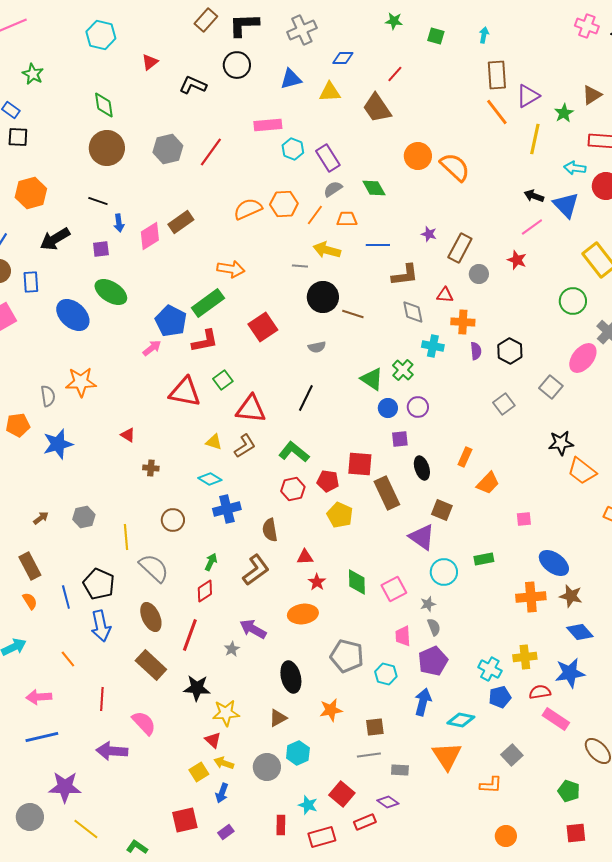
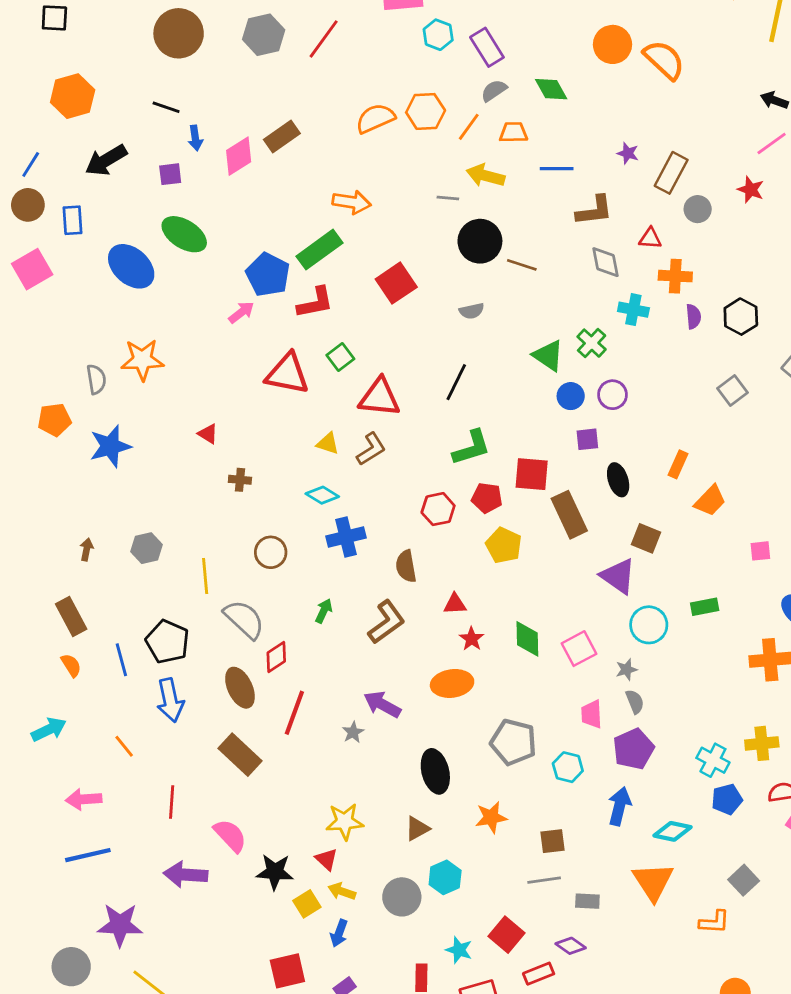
green L-shape: (294, 452) -> (472, 448), moved, turned 124
brown arrow: (41, 518) -> (87, 550), turned -42
red diamond: (205, 591) -> (276, 657), moved
black star: (197, 688) -> (275, 872), moved

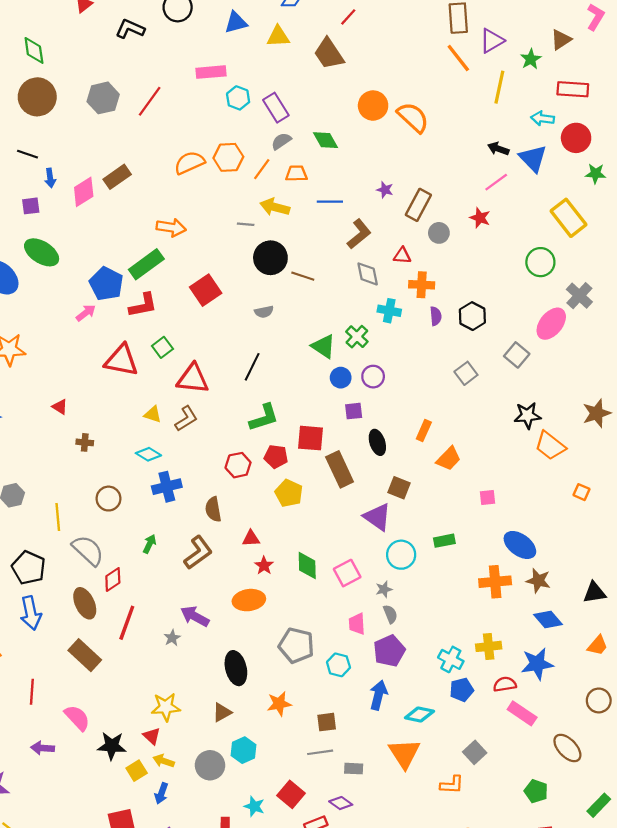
brown L-shape: (594, 210) -> (359, 234), turned -32
purple arrow: (186, 875) -> (43, 748), size x0.7

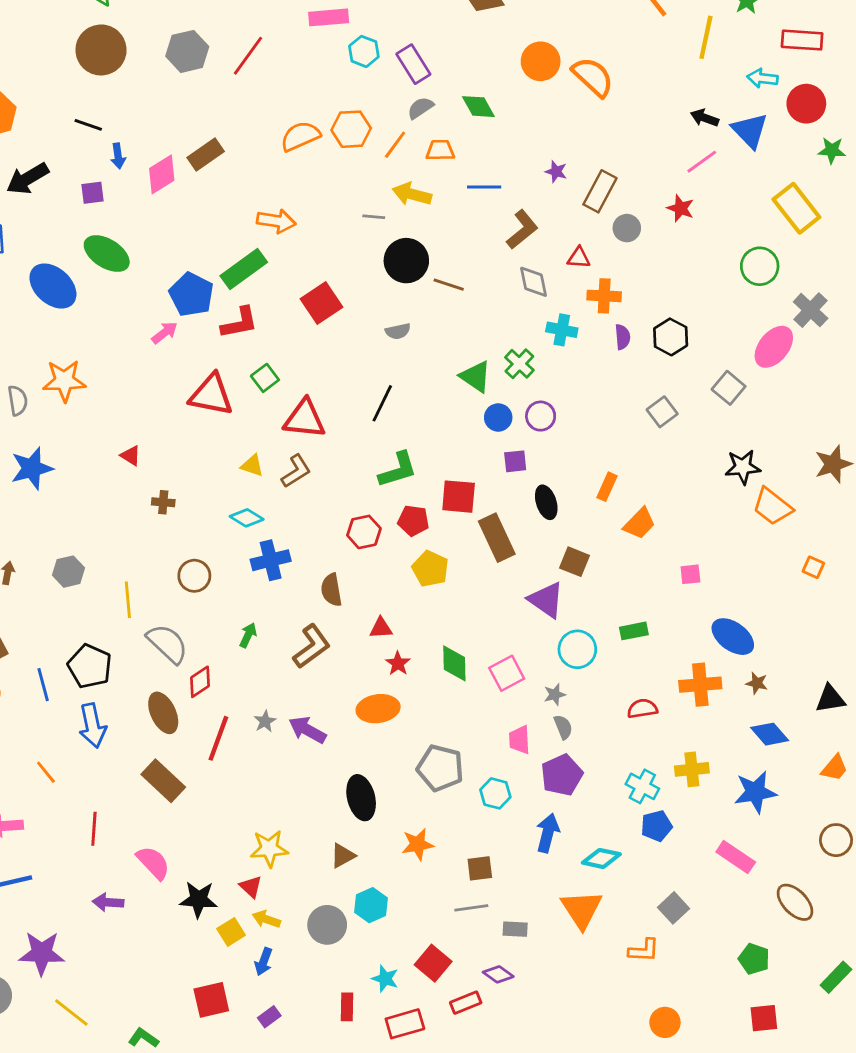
brown star: (538, 581) -> (757, 683), size x0.7
gray star: (172, 638) -> (265, 721), moved
red semicircle: (505, 684) -> (642, 709), moved

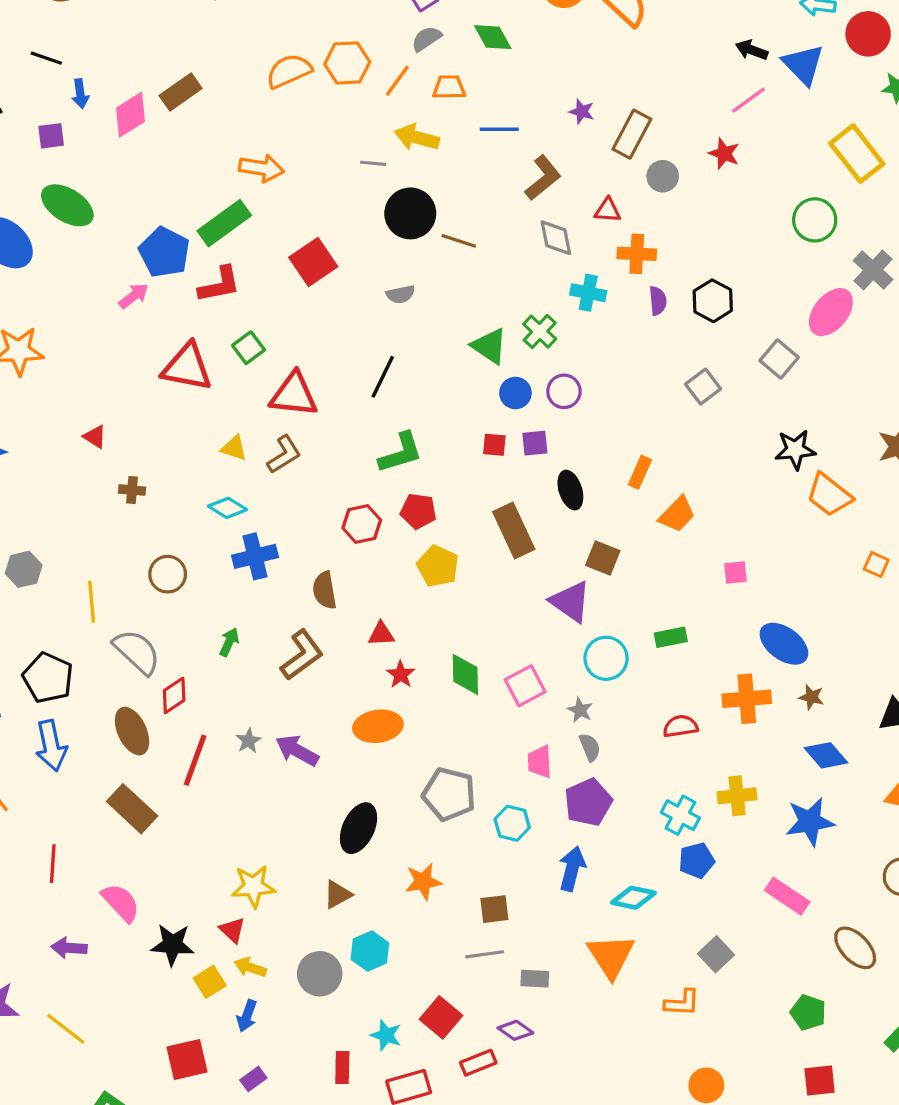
red square: (459, 497) -> (494, 445), moved, size x0.6
gray star: (555, 694) -> (580, 710), turned -30
black ellipse: (361, 798) -> (359, 828), turned 39
yellow line: (71, 1013) -> (66, 1029), moved

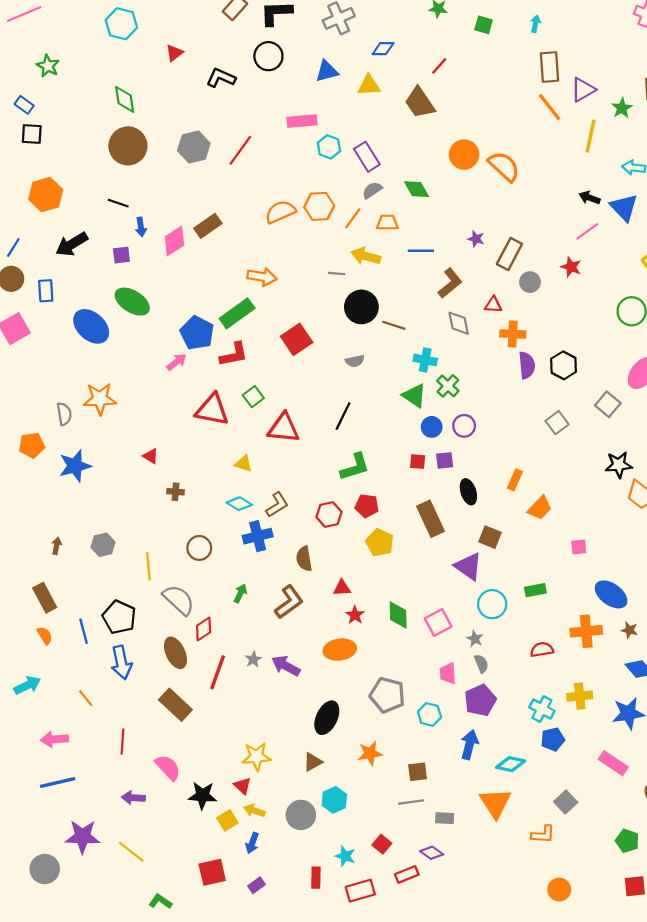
cyan cross: (588, 293) -> (425, 360), moved
purple semicircle: (658, 301) -> (527, 365), size x1.4
brown L-shape: (284, 454) -> (277, 505), moved
red square: (441, 1017) -> (382, 844), size x0.7

